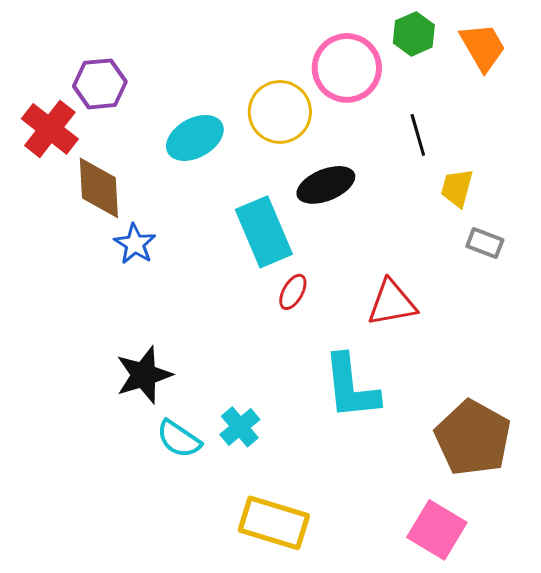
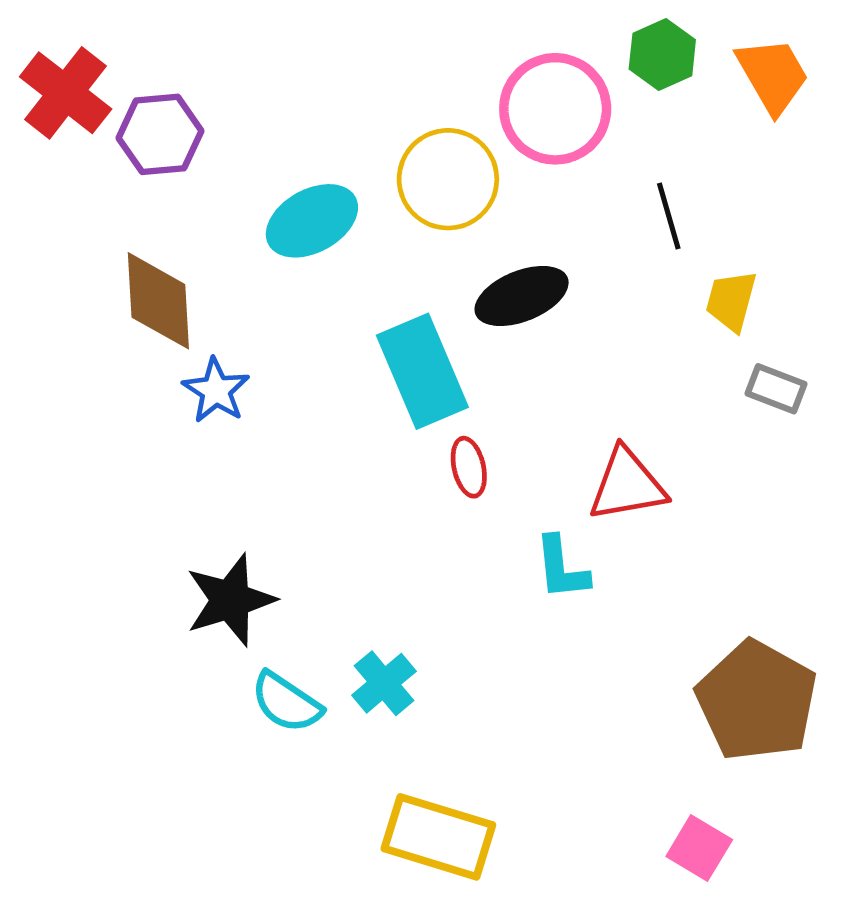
red cross: (50, 129) -> (66, 93), moved
red ellipse: (293, 292) -> (469, 467), turned -42
cyan L-shape: (351, 387) -> (562, 568), moved, size x0.6
pink square: (437, 530) -> (699, 848), size x0.7

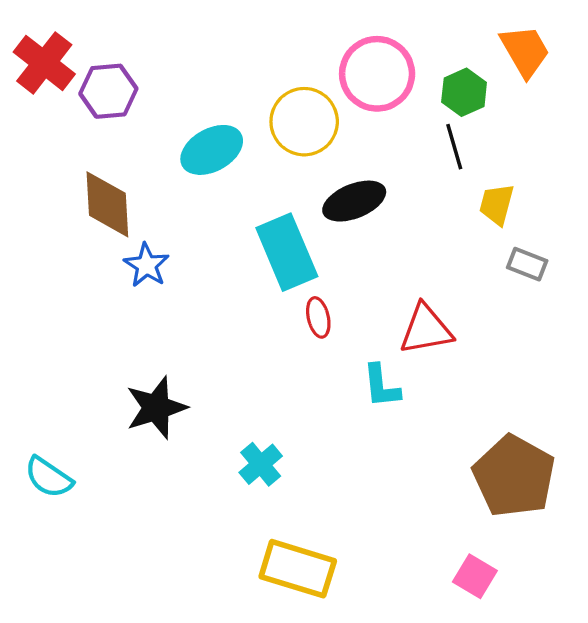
green hexagon: (662, 54) -> (464, 92), moved
cyan semicircle: (286, 702) -> (49, 477), moved

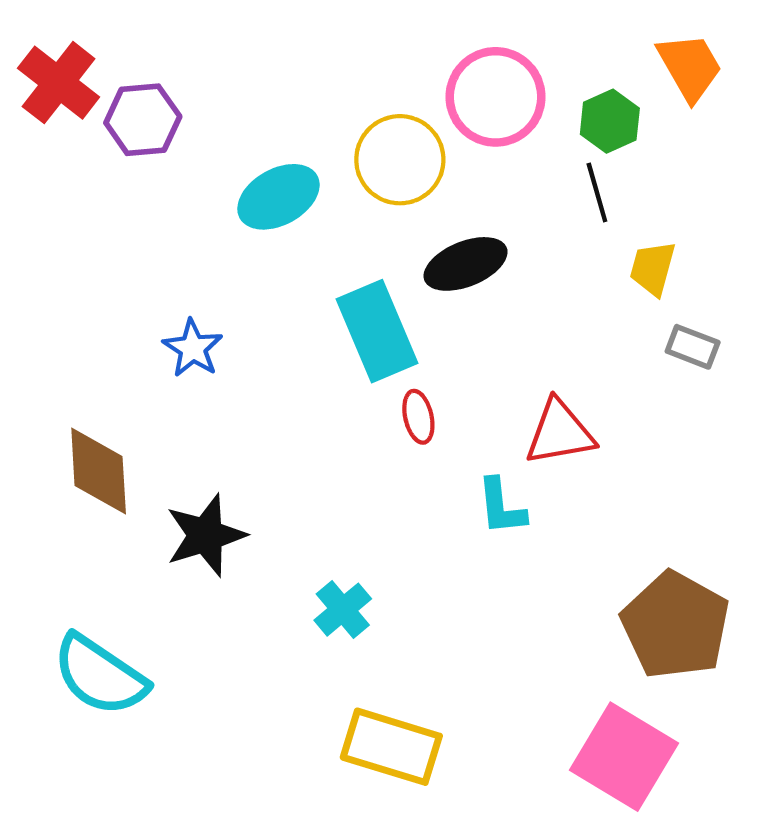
brown diamond: (107, 204) -> (99, 471), moved
cyan semicircle: (49, 477) -> (100, 675), moved, size x1.5
pink square: (475, 576) -> (624, 757), size x1.8

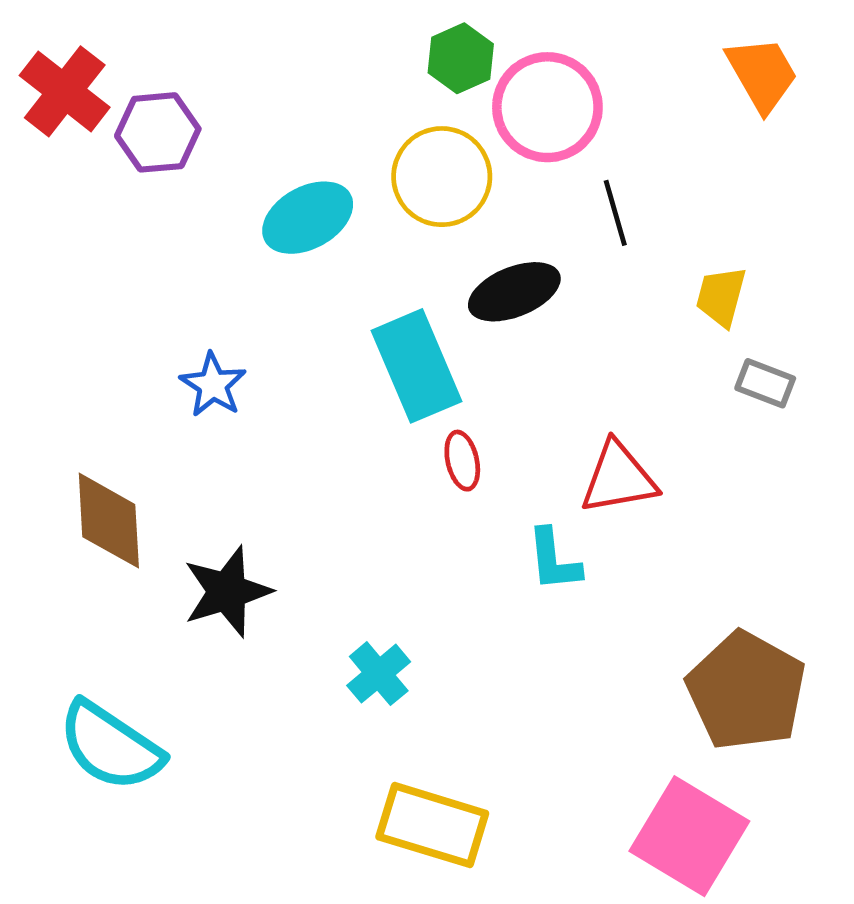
green hexagon: (610, 121) -> (461, 58), moved
black line: (597, 193) -> (615, 213), moved

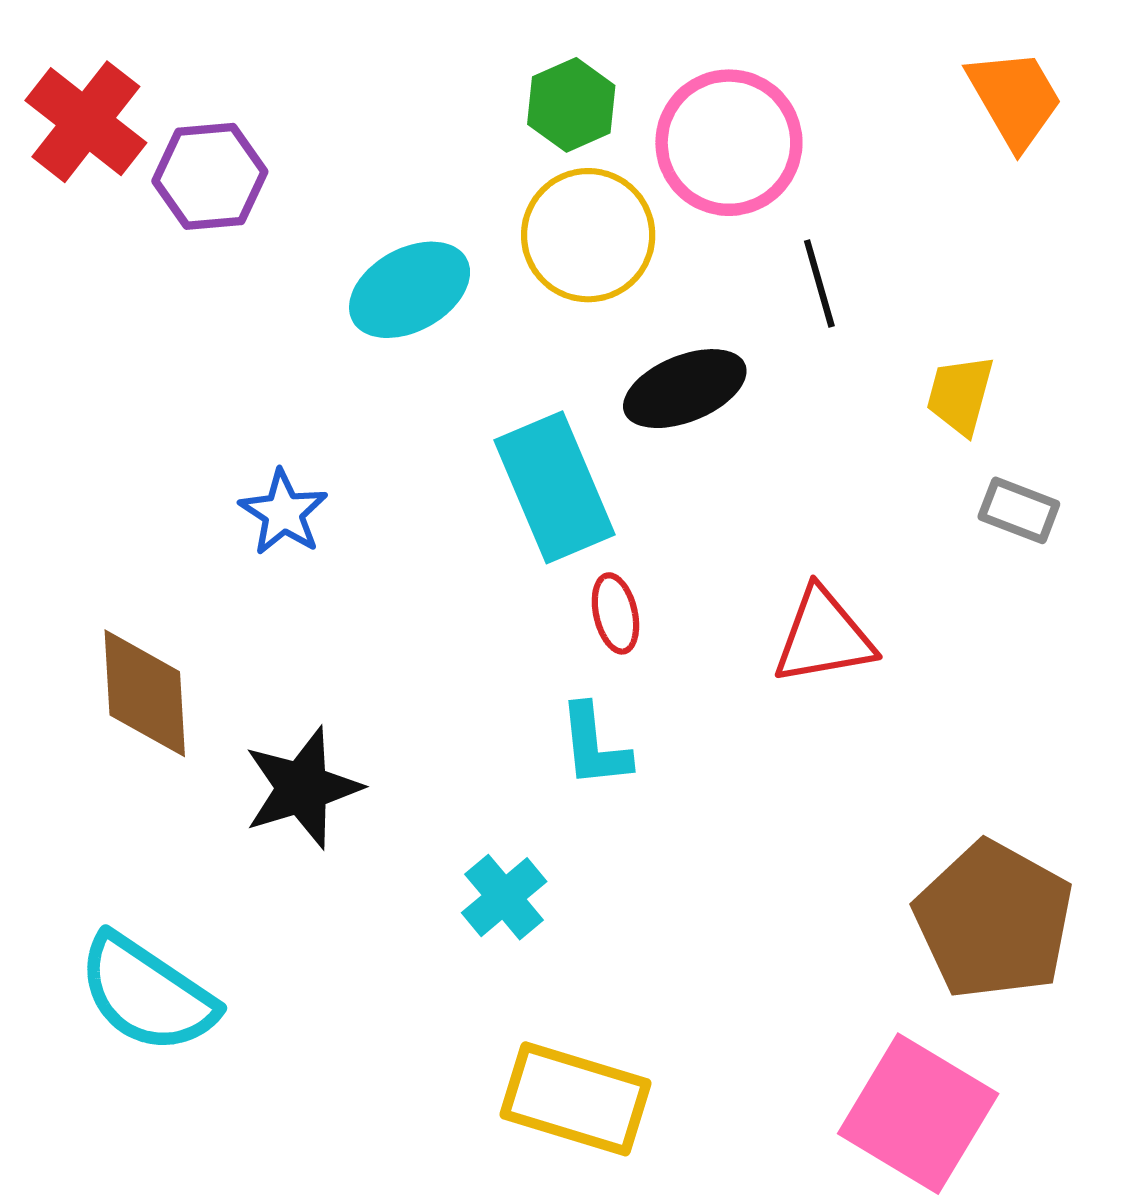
green hexagon: (461, 58) -> (571, 105), moved
cyan L-shape: (554, 560) -> (594, 746), moved

